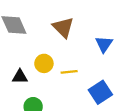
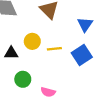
blue square: (100, 92) -> (82, 55), moved

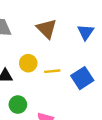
blue triangle: (85, 24) -> (86, 32), moved

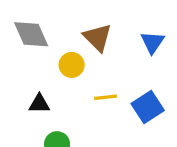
yellow circle: (28, 63) -> (72, 65), moved

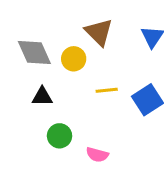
gray diamond: (31, 34) -> (34, 53), moved

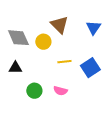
black triangle: (42, 97) -> (15, 68), moved
pink semicircle: (97, 155) -> (60, 91), moved

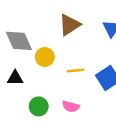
brown triangle: (59, 25) -> (70, 25), turned 42
yellow circle: (43, 42) -> (45, 57), moved

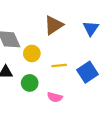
green circle: (39, 106) -> (30, 83), moved

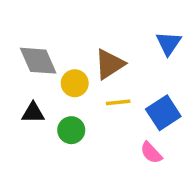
brown triangle: (54, 25) -> (109, 64), moved
pink semicircle: (55, 97) -> (151, 153), moved, turned 32

